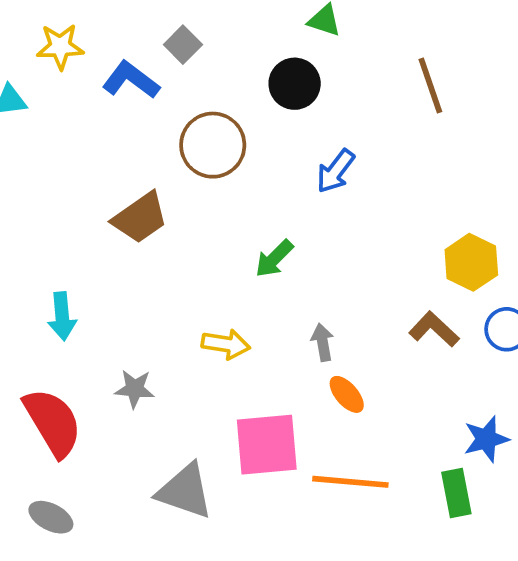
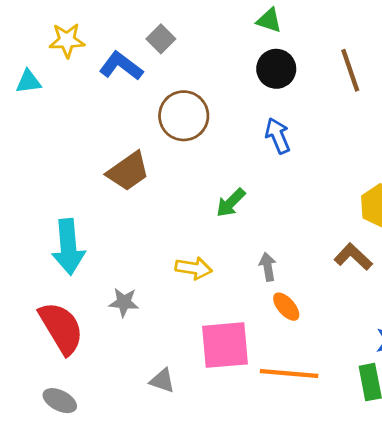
black circle: (295, 84) -> (276, 69), moved
blue arrow: (336, 171) -> (278, 136), turned 120
cyan arrow: (62, 316) -> (68, 247), size x1.5
gray triangle: (185, 491) -> (162, 381), size x0.6

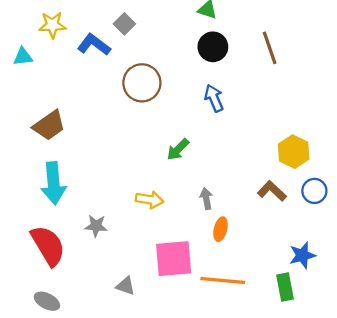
brown trapezoid: (128, 171) -> (49, 125), moved
orange ellipse: (286, 307) -> (221, 229), turned 55

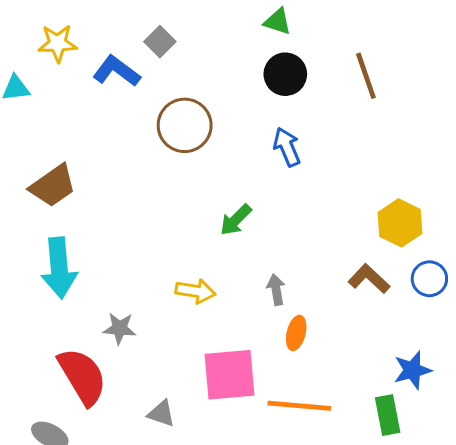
red semicircle: (48, 246) -> (82, 376), moved

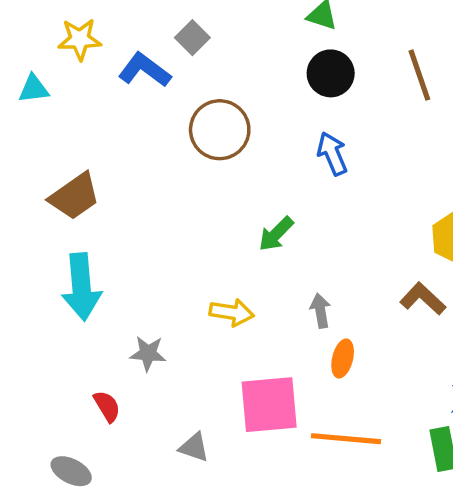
red semicircle: (82, 376) -> (107, 406), size x0.5

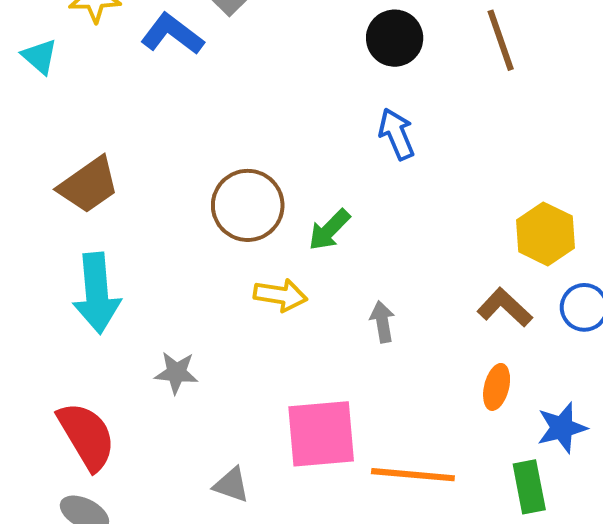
cyan triangle: (34, 89) -> (40, 56), turned 48
brown circle: (220, 130) -> (248, 205), moved
yellow arrow: (232, 312) -> (280, 295), moved
orange ellipse: (343, 358) -> (497, 387), moved
red semicircle: (107, 406) -> (87, 436), moved, size x1.8

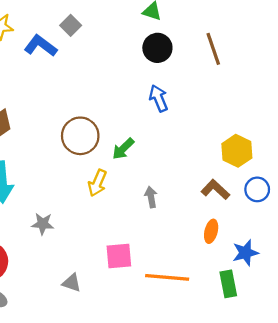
yellow arrow: (280, 295) -> (97, 183), turned 104
pink square: (321, 434) -> (119, 256), size x0.7

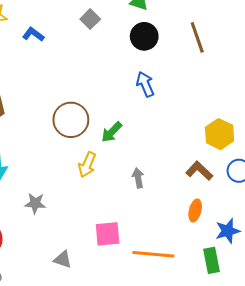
gray square: (71, 25) -> (90, 19), moved
blue L-shape: (41, 46) -> (33, 34), size x0.7

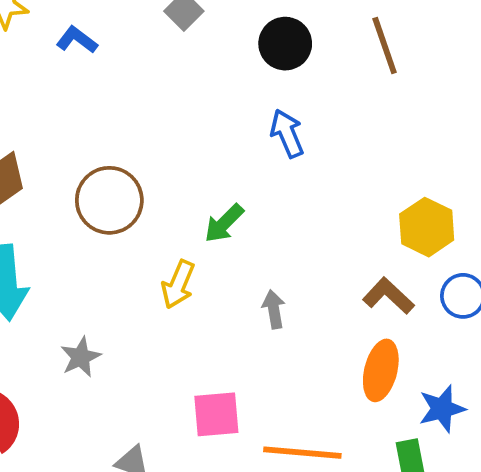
brown circle: (71, 120) -> (109, 200), moved
gray star: (35, 203) -> (81, 357), turned -30
orange ellipse: (195, 210) -> (381, 370), size x1.4

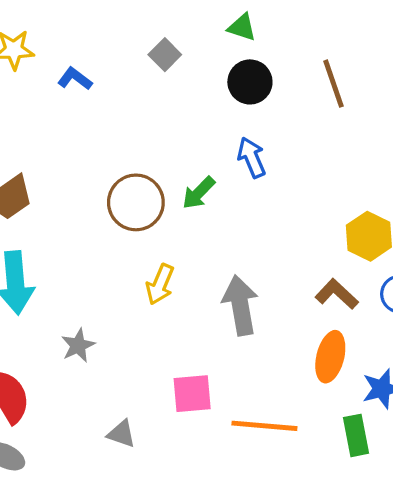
brown circle: (109, 200) -> (136, 202), moved
green arrow: (224, 223) -> (199, 193), moved
gray arrow: (274, 309) -> (240, 305), size x1.8

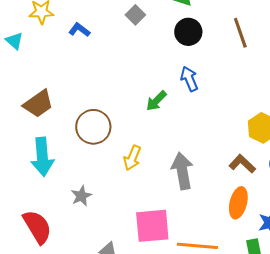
brown circle: (136, 202) -> (93, 127), moved
pink square: (192, 394) -> (152, 226), size x1.4

